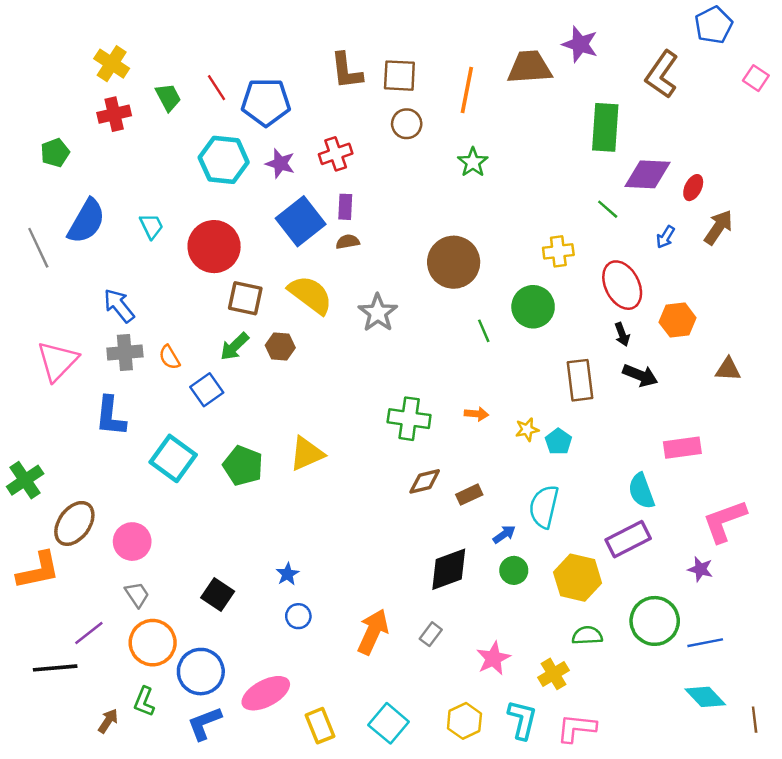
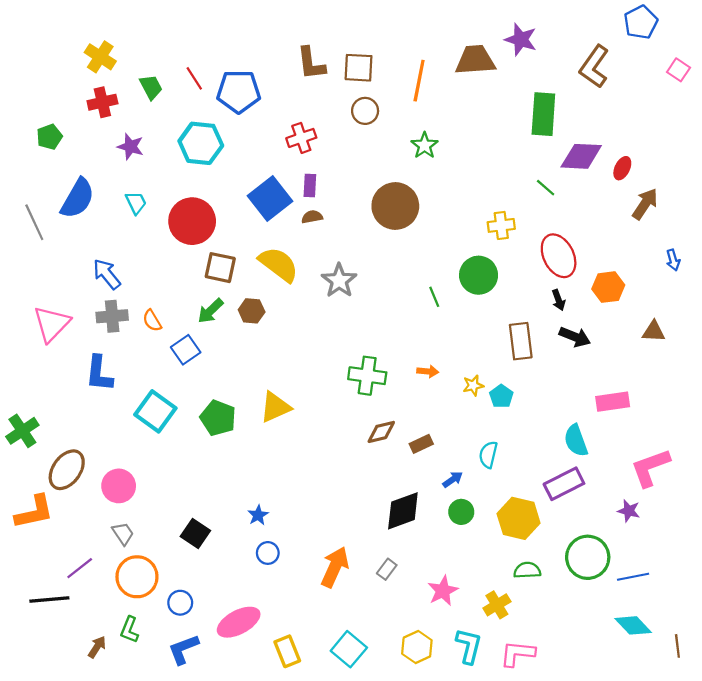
purple star: (280, 163) -> (130, 147), moved
blue arrow: (665, 237) -> (673, 260), moved, turned -48
brown circle: (454, 262) -> (395, 206), moved
cyan semicircle: (544, 507) -> (488, 455), size x0.7
blue circle: (201, 672) -> (180, 603), size x0.6

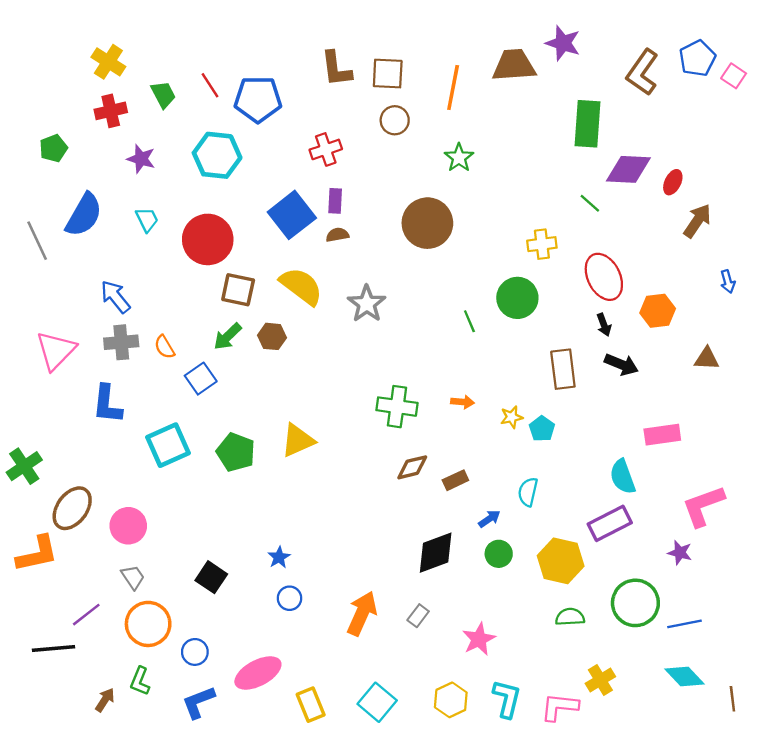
blue pentagon: (641, 22) -> (697, 58), moved
cyan square: (155, 411) -> (168, 445), turned 30
yellow cross: (497, 605) -> (600, 680), moved

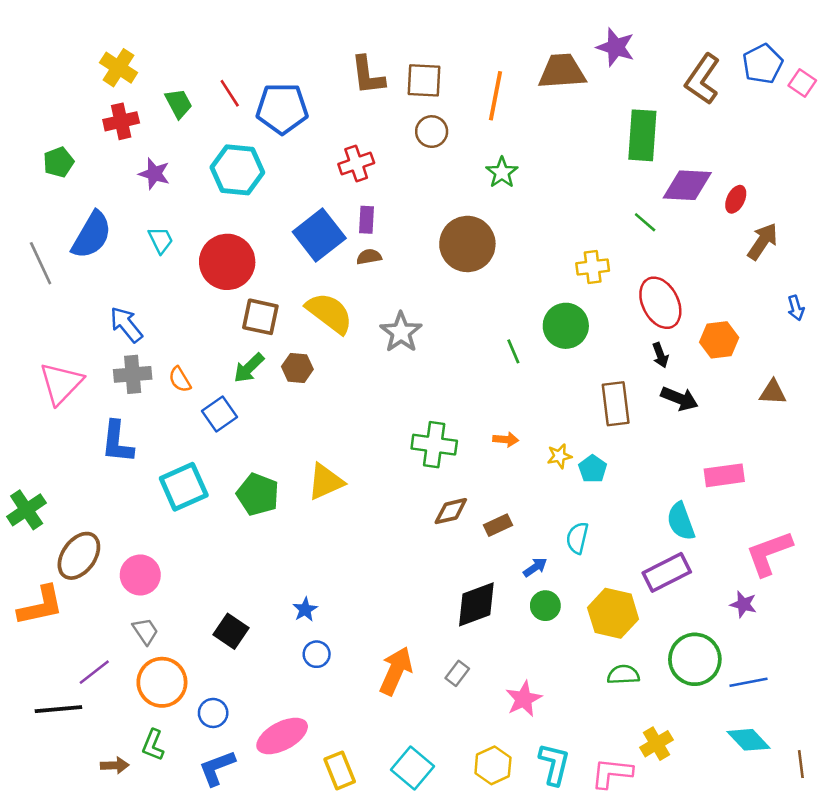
brown arrow: (105, 700) -> (115, 765), turned 55

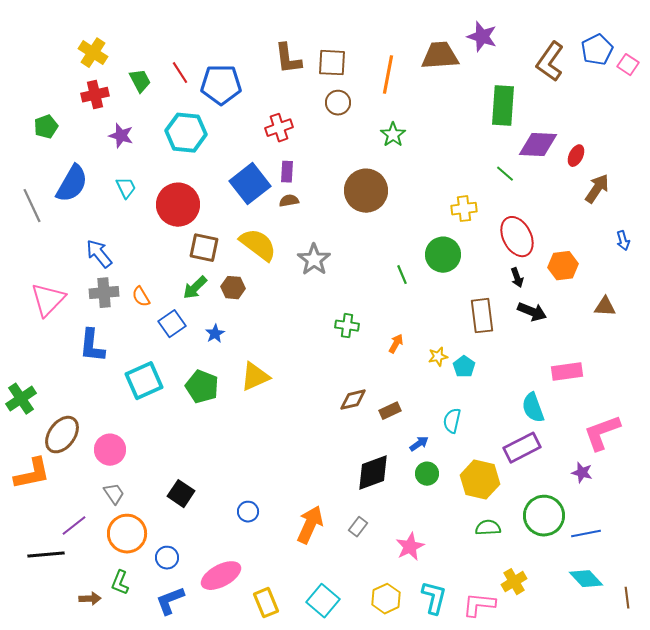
orange arrow: (506, 440) -> (396, 344), turned -66
green cross: (434, 445) -> (347, 326), moved, size x0.7
blue star: (305, 609) -> (215, 334), moved

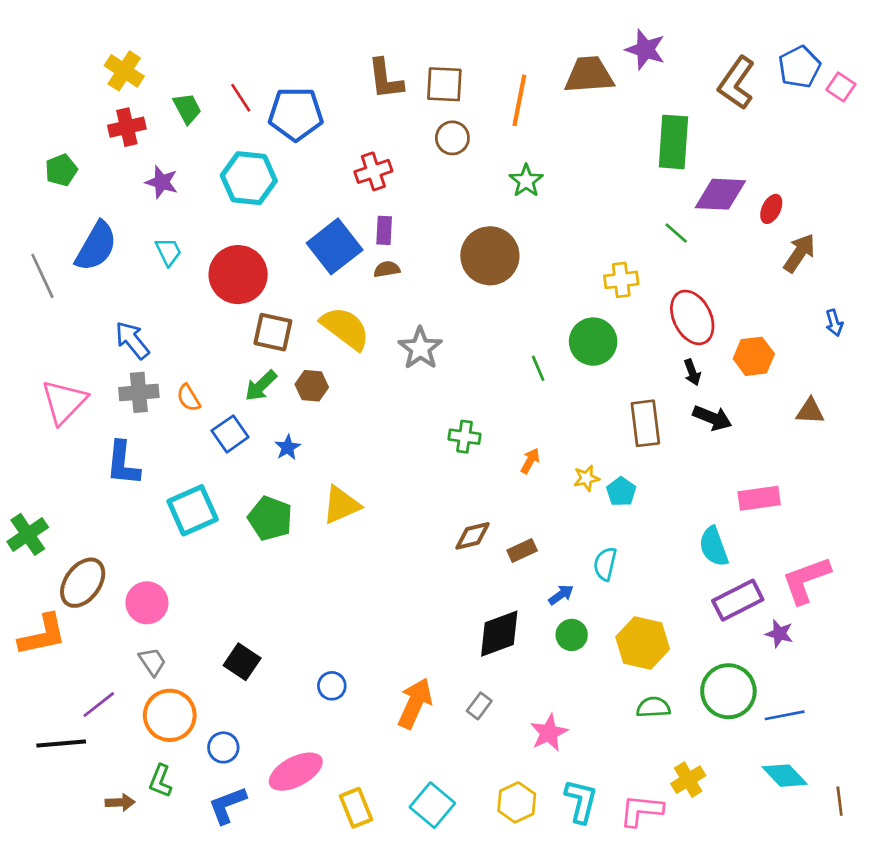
purple rectangle: (522, 448) -> (738, 600), moved

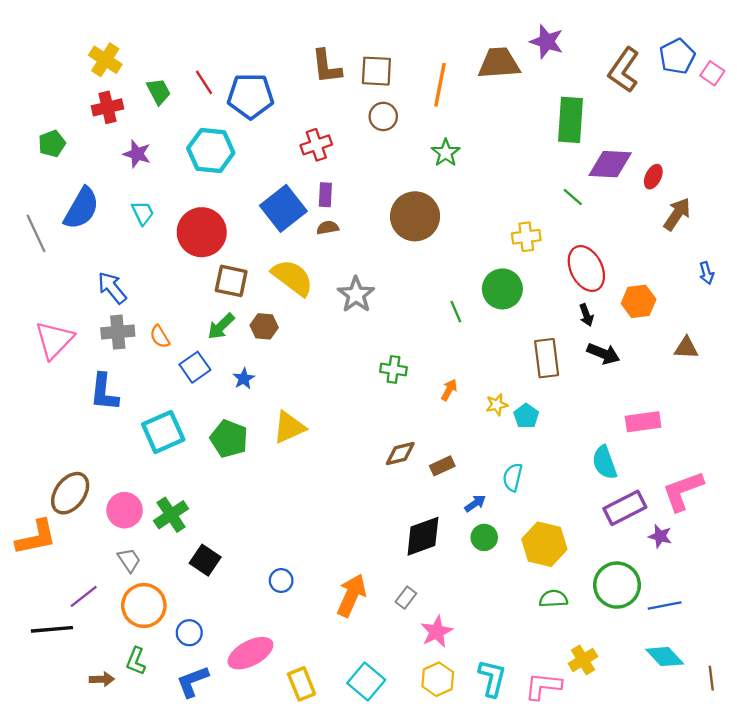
green cross: (28, 534) -> (171, 515), moved
pink star: (549, 733) -> (437, 632), moved

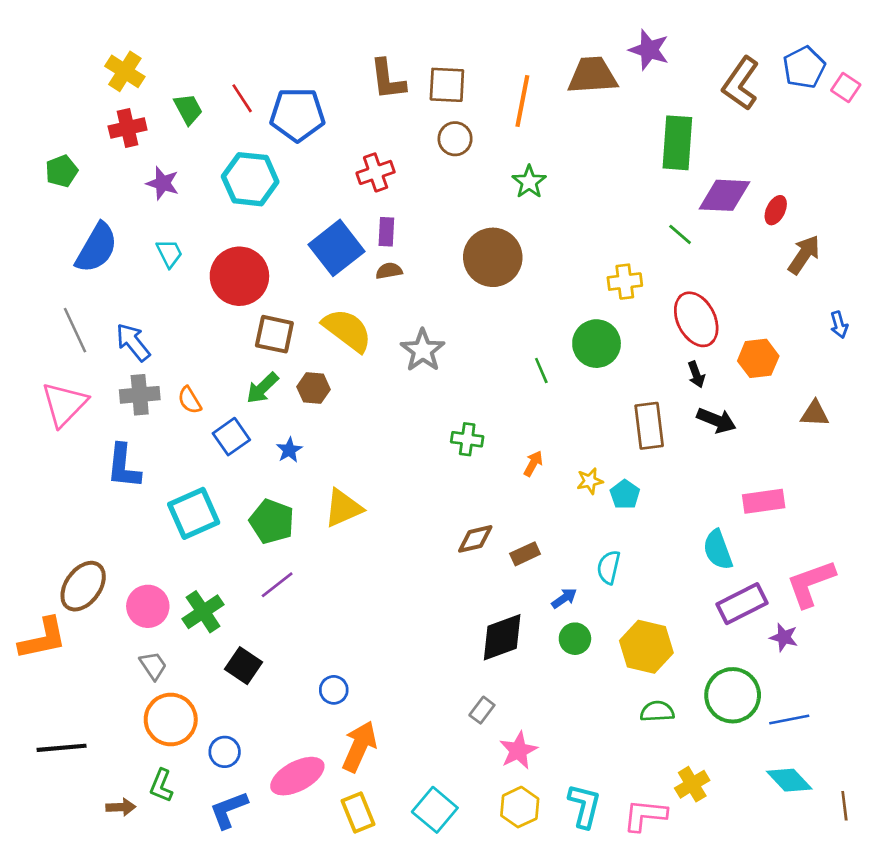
gray line: (36, 233) -> (75, 330), moved
orange arrow: (351, 595) -> (359, 746), moved
purple line: (84, 596) -> (277, 585), moved

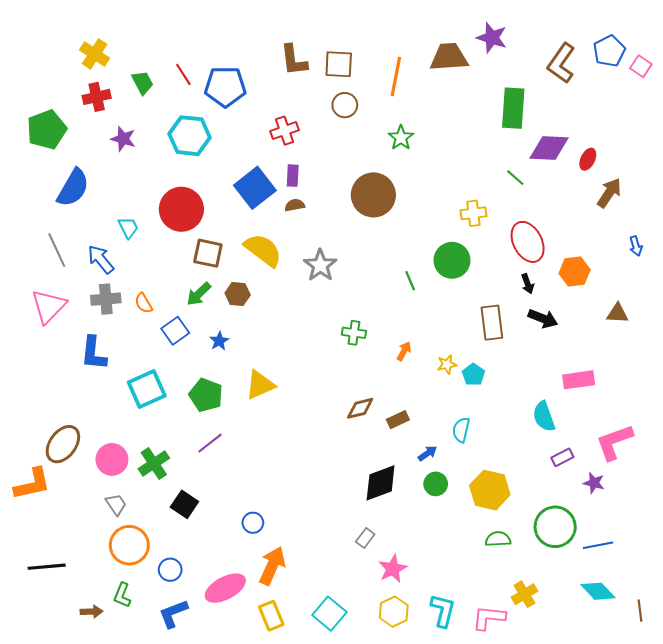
green pentagon: (62, 171) -> (47, 130), size x1.6
cyan trapezoid: (169, 253) -> (128, 228), moved
purple rectangle: (742, 604) -> (562, 457), size x0.6

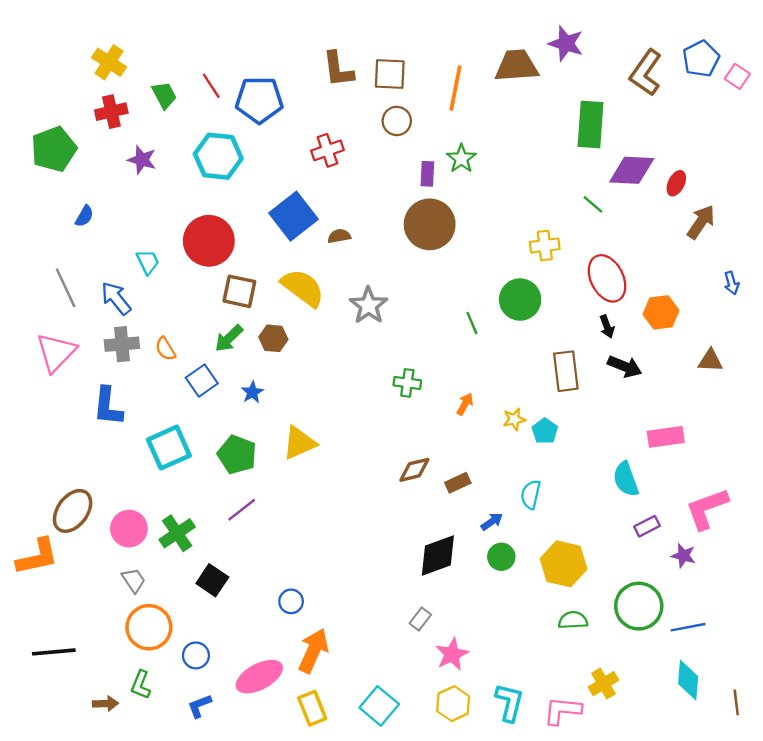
purple rectangle: (293, 176) -> (427, 174), moved
blue semicircle: (73, 188) -> (84, 216), size x0.5
cyan diamond: (598, 591) -> (688, 680), turned 48
blue L-shape: (173, 614) -> (199, 706), size x0.7

